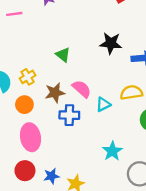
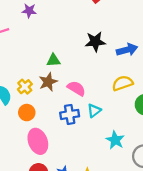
green triangle: (63, 55) -> (53, 60), turned -32
brown star: (55, 93) -> (48, 82), moved
cyan triangle: (103, 104) -> (94, 111), moved

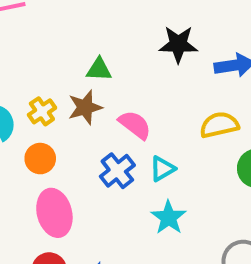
blue cross: (70, 114) -> (117, 171), turned -36
cyan star: (115, 140) -> (169, 217), moved

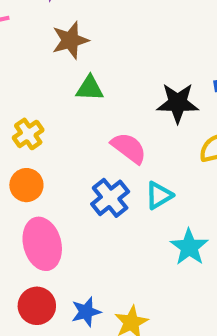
black star: (178, 44) -> (178, 103), moved
brown star: (85, 107) -> (70, 40), moved
cyan star: (169, 217) -> (189, 247), moved

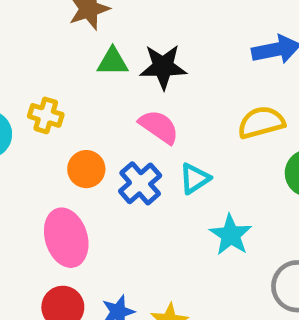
black star: (178, 103) -> (163, 67), moved
yellow cross: (28, 134) -> (46, 115), turned -36
orange circle: (26, 185) -> (86, 169), moved

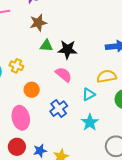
cyan triangle: (195, 178) -> (89, 94), moved
blue cross: (140, 183) -> (59, 109), moved

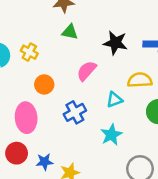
black star: (67, 50) -> (115, 43), moved
pink semicircle: (64, 75) -> (86, 71), turned -96

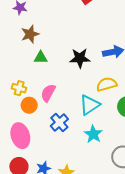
yellow cross: (29, 52) -> (19, 88), moved
pink semicircle: (86, 71) -> (48, 93), moved
cyan triangle: (115, 100) -> (89, 105), size x1.5

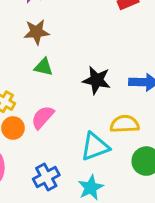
blue cross: (59, 123) -> (46, 177), moved

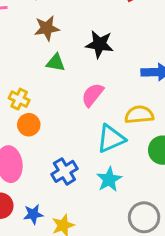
black star: (97, 80) -> (100, 44), moved
pink semicircle: (43, 117) -> (93, 95), moved

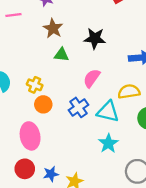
brown star: (47, 28) -> (53, 28), turned -30
cyan triangle: (111, 139) -> (108, 112), turned 40
blue cross: (64, 171) -> (78, 107), moved

